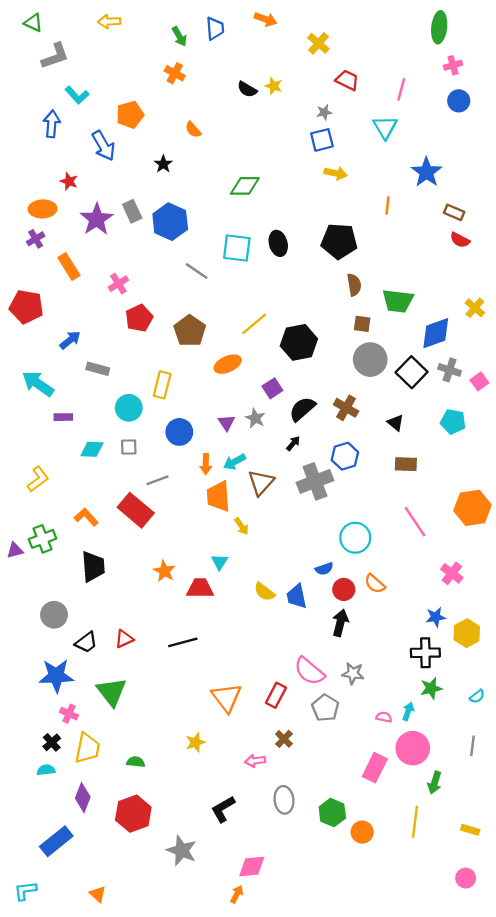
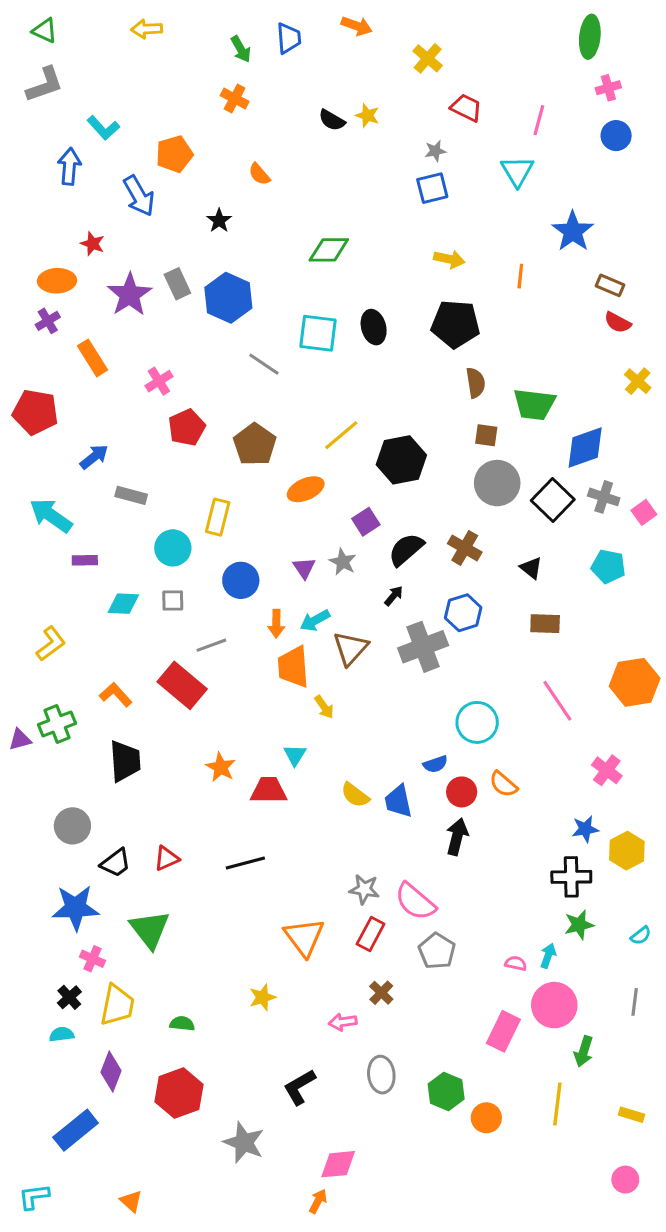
gray L-shape: (55, 56) -> (45, 85), moved
yellow arrow: (336, 173) -> (449, 259), moved
yellow cross: (475, 308) -> (638, 381), moved
gray star: (353, 673) -> (364, 889), moved

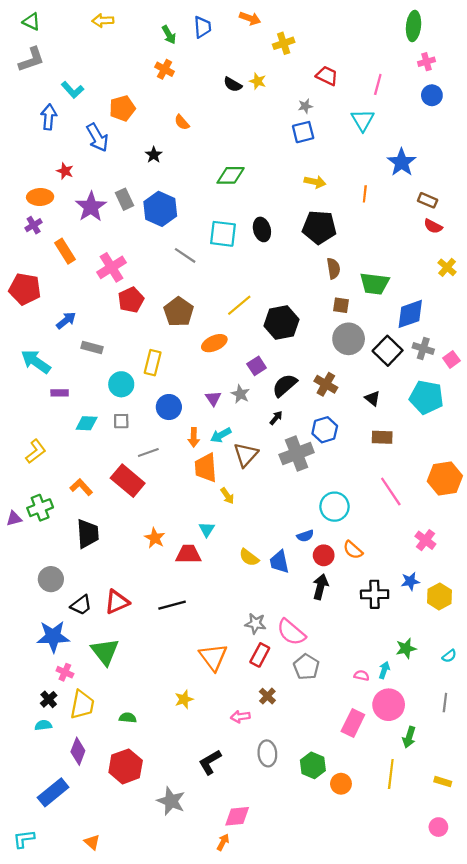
yellow cross: (428, 58) -> (284, 43), moved, turned 30
pink cross: (159, 381) -> (111, 267), size x1.5
cyan pentagon: (608, 566) -> (426, 397), size x1.4
red triangle: (167, 858) -> (117, 602), size x1.4
black cross: (571, 877) -> (375, 594), moved

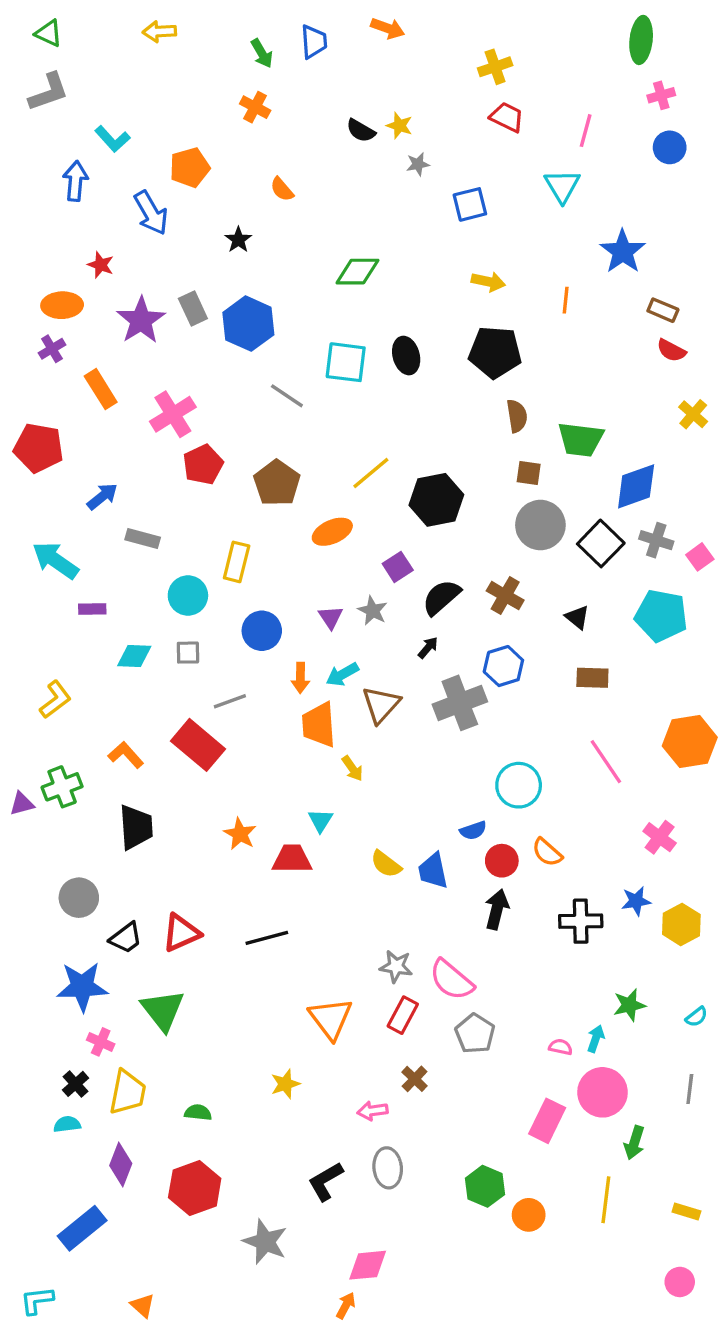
yellow cross: (284, 43) -> (495, 67), moved
gray star: (305, 106) -> (418, 164), moved
gray ellipse: (267, 753) -> (388, 1168), moved

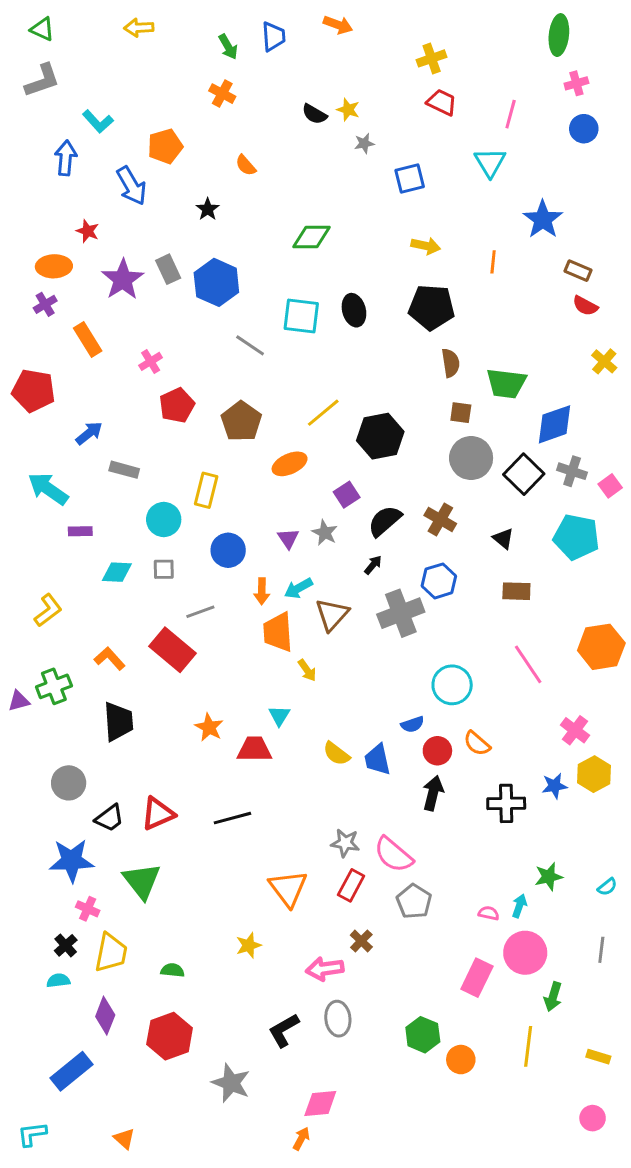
pink cross: (173, 414) -> (151, 361), size x0.6
yellow hexagon: (681, 924) -> (594, 774), moved
pink arrow: (373, 1111) -> (325, 969), size x1.4

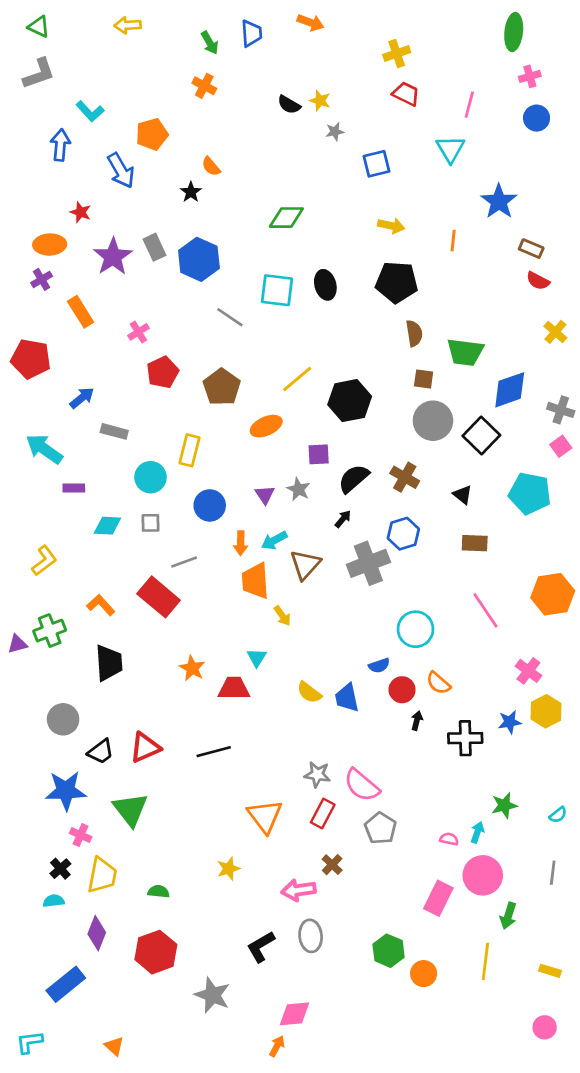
orange semicircle: (246, 165) -> (211, 166), moved
gray cross: (572, 471) -> (561, 410), moved
purple square: (347, 495) -> (319, 454), turned 30
black arrow: (433, 793) -> (417, 721), moved, size x0.6

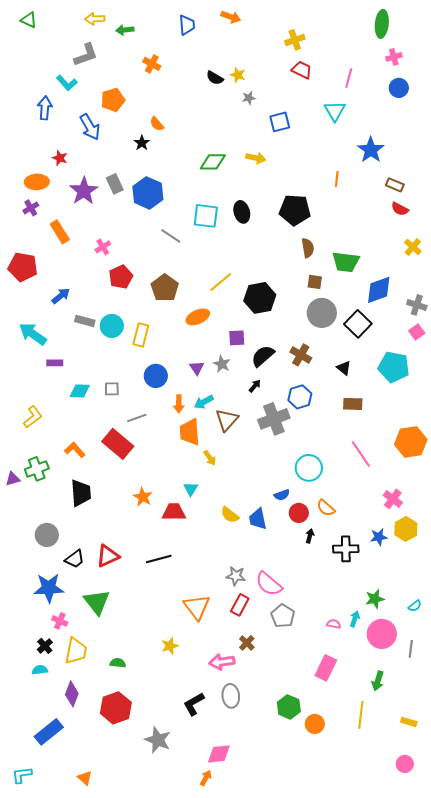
green arrow: (210, 43) -> (125, 30), moved, turned 114
gray L-shape: (39, 74) -> (86, 55), moved
yellow arrow: (391, 226) -> (256, 158), moved
cyan circle: (150, 477) -> (112, 326), moved
pink circle: (483, 875) -> (382, 634), moved

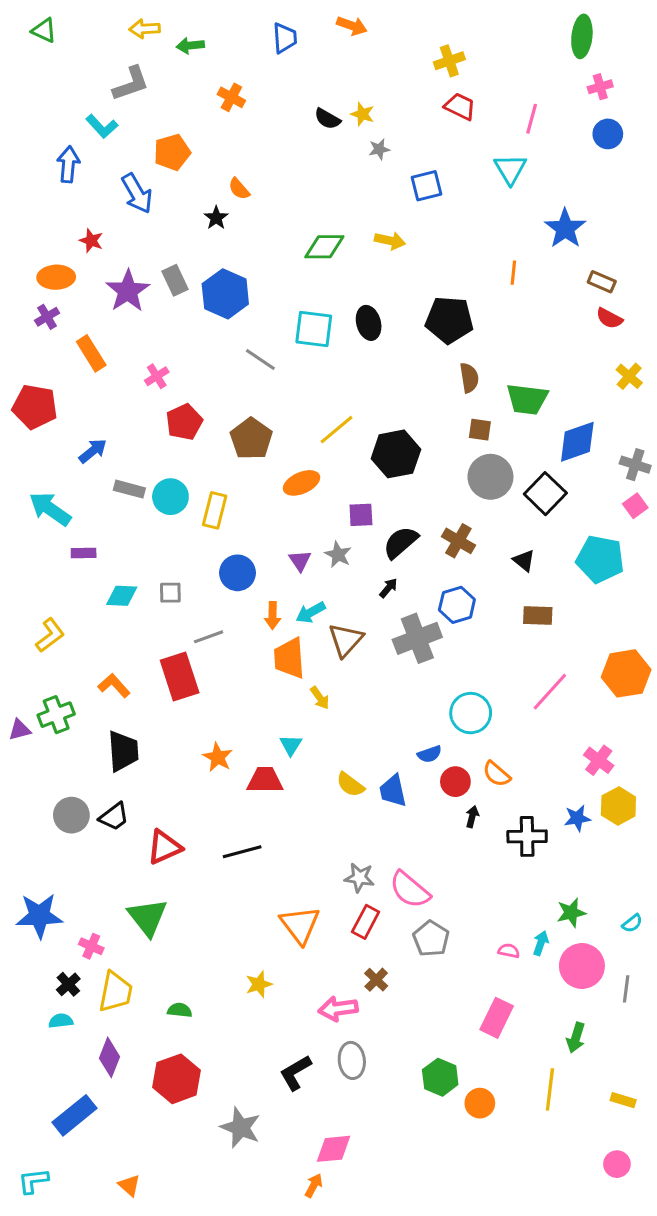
red rectangle: (118, 444) -> (180, 676), turned 32
pink line: (361, 454) -> (550, 692), turned 76
black trapezoid: (75, 559) -> (114, 817), moved
blue star: (49, 588) -> (39, 916), moved

